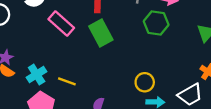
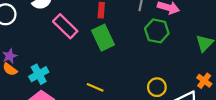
yellow line: (67, 81) -> (95, 87), moved
yellow circle: (145, 82) -> (157, 87), moved

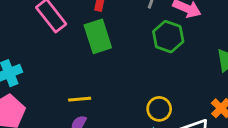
yellow line: (95, 87) -> (80, 99), turned -35

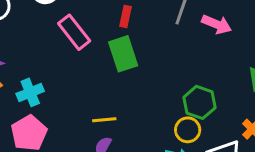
green hexagon: (168, 37) -> (200, 102), moved

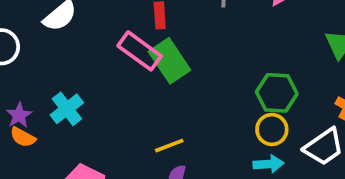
pink rectangle: (74, 32) -> (140, 51), moved
cyan cross: (30, 92) -> (67, 109), moved

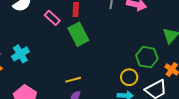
pink rectangle: (140, 51) -> (52, 18), moved, size x0.7
green hexagon: (277, 93) -> (147, 57), moved

